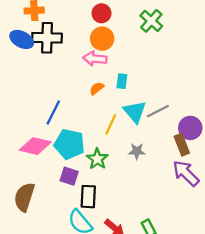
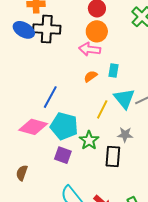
brown semicircle: (24, 197) -> (22, 173), size x0.6
black rectangle: (88, 197) -> (113, 156), moved

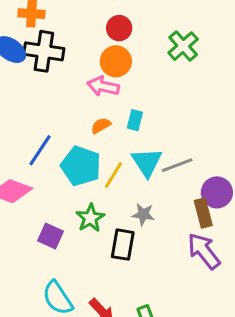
cyan pentagon: (64, 126) -> (81, 166), moved

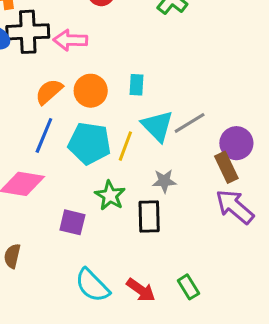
orange circle: (116, 61) -> (91, 91), moved
pink arrow: (103, 86) -> (70, 40), moved
orange semicircle: (101, 126) -> (49, 92), moved, size x1.4

